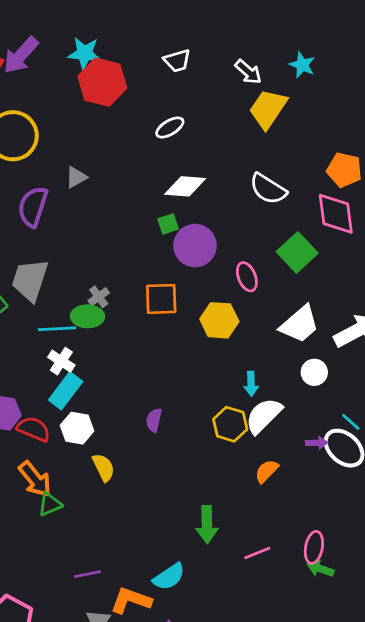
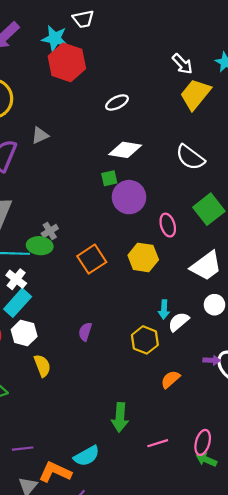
white trapezoid: (177, 61) -> (83, 19), moved
orange square: (161, 299) -> (92, 259), moved, turned -36
white semicircle: (264, 416) -> (179, 322), moved, size x0.7

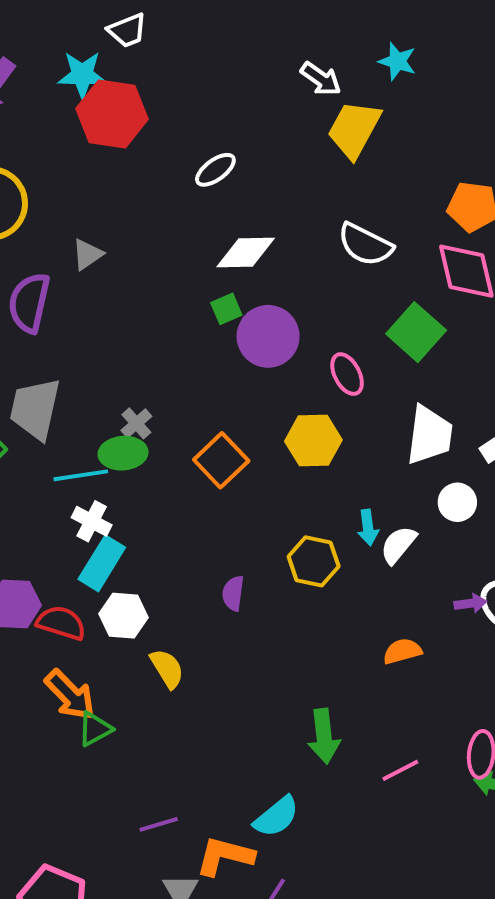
white trapezoid: (206, 266) -> (429, 435), turned -36
yellow hexagon: (145, 340) -> (314, 561), moved
orange semicircle: (170, 379) -> (402, 651), turned 36

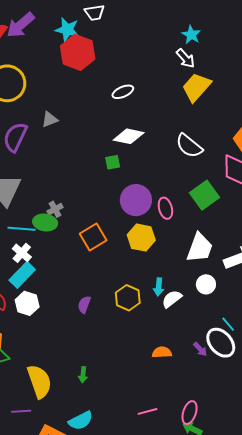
cyan star: (397, 61) -> (191, 35), moved
purple circle: (268, 336) -> (136, 200), moved
purple arrow: (470, 603) -> (200, 349), moved, turned 42
yellow semicircle: (167, 669) -> (39, 381), moved, size x1.6
green arrow: (324, 736) -> (83, 375), moved, size x0.6

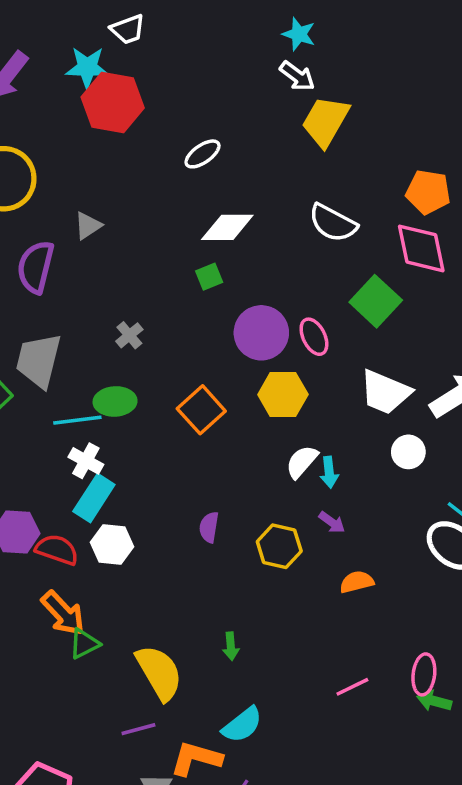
gray cross: (55, 209) -> (129, 335), moved
white trapezoid: (200, 248) -> (385, 392), turned 104
yellow hexagon: (128, 298) -> (279, 546), moved
white semicircle: (172, 299) -> (302, 462), moved
purple arrow: (200, 349) -> (332, 522), moved

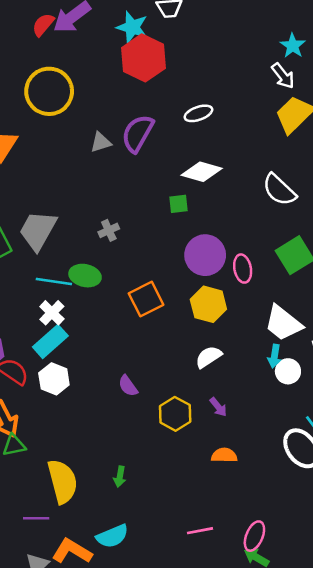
purple semicircle: (36, 267) -> (138, 133), moved
cyan arrow: (329, 472) -> (274, 356), moved
purple semicircle: (209, 527) -> (128, 386), turned -60

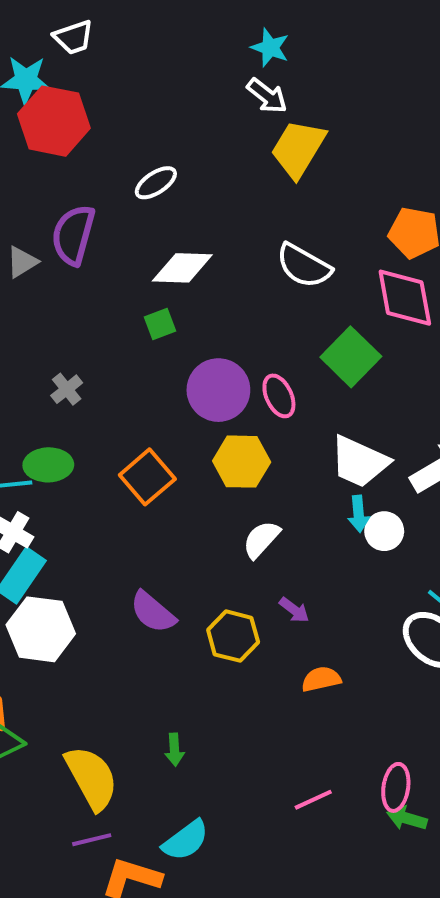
white hexagon: (54, 379) -> (41, 629), size x1.4
purple semicircle: (128, 386) -> (153, 612), size x1.4
purple line: (36, 518) -> (92, 840), moved

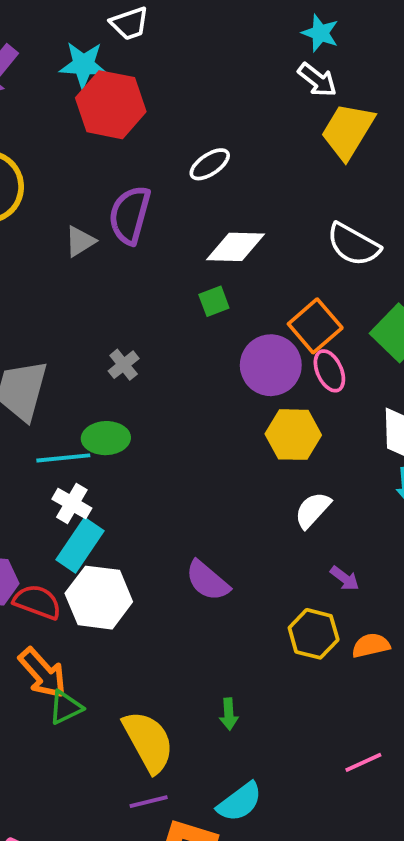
orange square: (147, 477) -> (315, 326), moved
yellow hexagon: (233, 636) -> (314, 634), moved

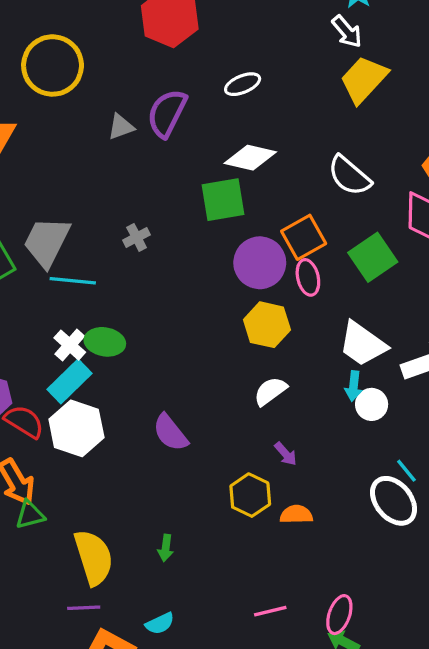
green square: (214, 301) -> (223, 200), size x1.8
green ellipse: (106, 438) -> (105, 342), moved
cyan line: (63, 458) -> (73, 281), moved
cyan semicircle: (240, 802) -> (160, 623), size x0.7

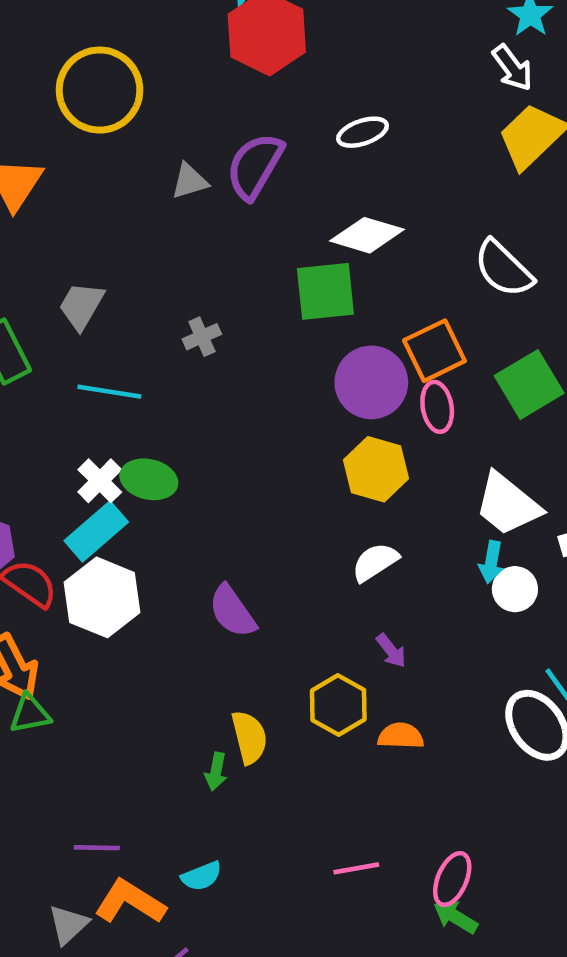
gray trapezoid: (47, 242) -> (81, 306), moved, size x0.7
yellow semicircle: (94, 557) -> (249, 737), moved, size x0.7

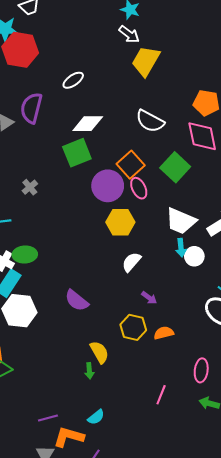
pink line: (356, 868) -> (161, 395), turned -42
pink ellipse: (452, 879) -> (201, 370), moved

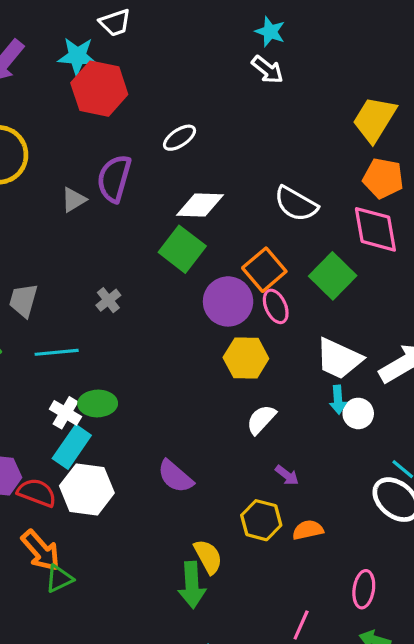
yellow trapezoid: (146, 61) -> (374, 119), moved
green square: (77, 153) -> (182, 249), turned -32
green arrow: (89, 371) -> (192, 585), size x1.8

